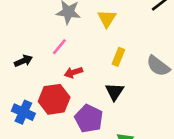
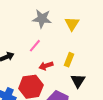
yellow rectangle: (118, 57) -> (69, 60), moved

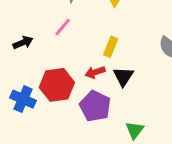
red arrow: (46, 66) -> (95, 72), moved

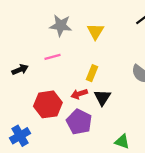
pink line: (63, 27) -> (53, 57), turned 35
blue cross: (23, 99) -> (20, 136), moved, turned 36
green triangle: (135, 130) -> (122, 142), moved, turned -49

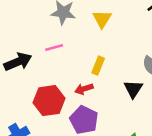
black arrow: (20, 70) -> (18, 62), size x1.5
black triangle: (102, 97) -> (133, 89), moved

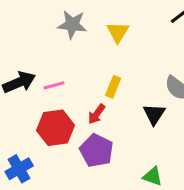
pink line: (54, 47) -> (54, 85), moved
red arrow: (84, 89) -> (96, 114), turned -36

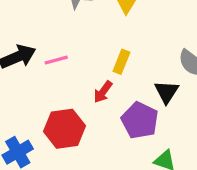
red hexagon: (56, 128) -> (65, 129), moved
purple pentagon: (96, 151) -> (140, 120), moved

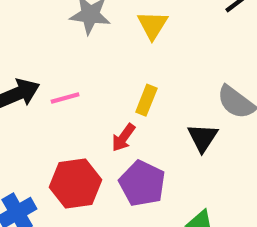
purple pentagon: (140, 120) -> (142, 183), moved

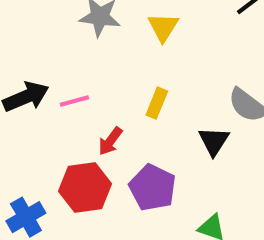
red arrow: (123, 138) -> (110, 141), moved

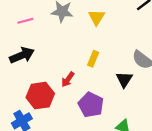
pink line: (74, 101) -> (25, 21), moved
red hexagon: (85, 188) -> (40, 96), moved

